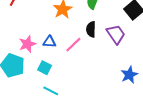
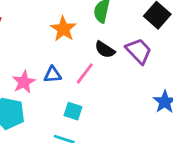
black semicircle: (91, 29) -> (105, 50), turned -49
cyan square: (45, 68) -> (73, 111), moved

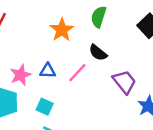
purple trapezoid: (139, 51) -> (124, 82), moved
cyan square: (73, 111) -> (45, 107), moved

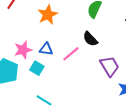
orange star: (62, 30) -> (48, 15), moved
cyan square: (45, 107) -> (37, 68), moved

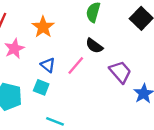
blue triangle: (46, 49) -> (48, 65), turned 40
pink star: (23, 50) -> (14, 49), moved

